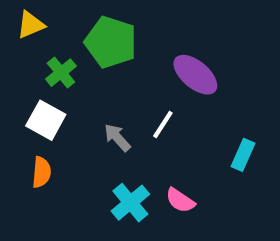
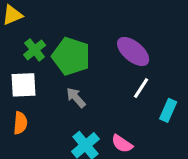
green pentagon: (111, 42) -> (71, 56), moved
white square: (46, 120) -> (23, 85), turned -32
white line: (163, 125) -> (141, 88), moved

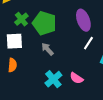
purple ellipse: (133, 52) -> (83, 20), turned 30

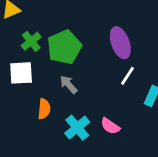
green pentagon: (44, 23) -> (64, 47), turned 30
orange semicircle: (12, 65) -> (44, 109), moved

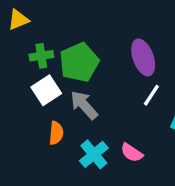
green cross: (31, 41) -> (41, 56), turned 30
white square: (21, 73) -> (46, 90), moved, turned -30
gray arrow: (69, 84) -> (84, 105), size x1.4

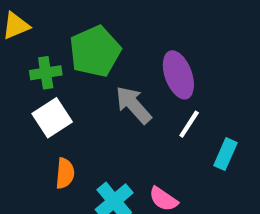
green pentagon: (79, 62) -> (95, 51), moved
gray arrow: (84, 105) -> (133, 105), moved

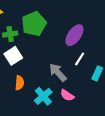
purple ellipse: (178, 75) -> (74, 35), turned 55
gray arrow: (133, 105) -> (58, 72), moved

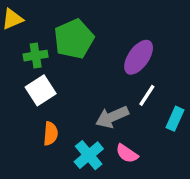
gray arrow: (58, 72) -> (112, 117), turned -72

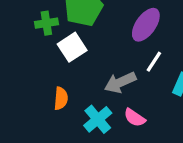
white square: (41, 90) -> (72, 47), moved

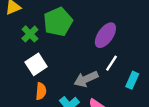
green cross: (46, 23) -> (30, 34), turned -35
white square: (72, 47) -> (36, 64), moved

